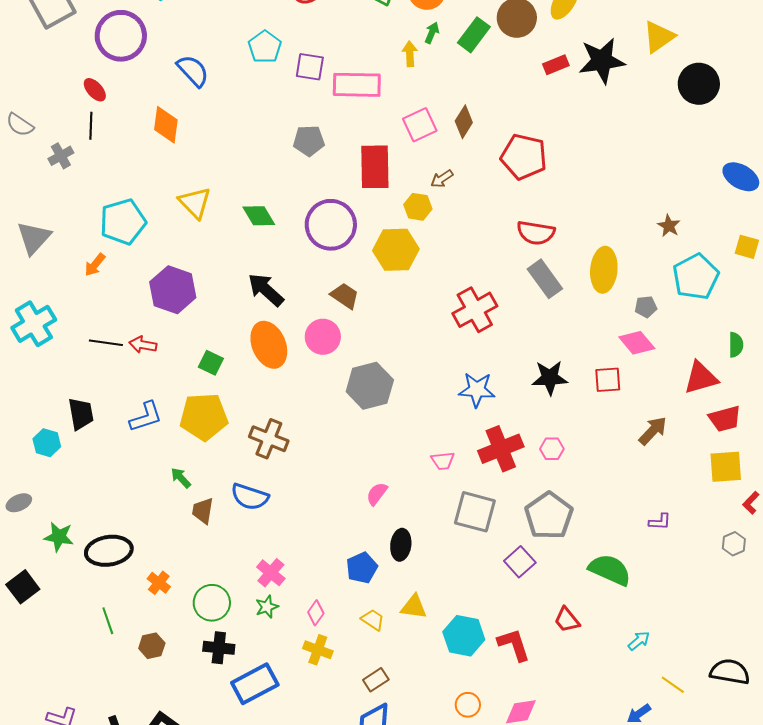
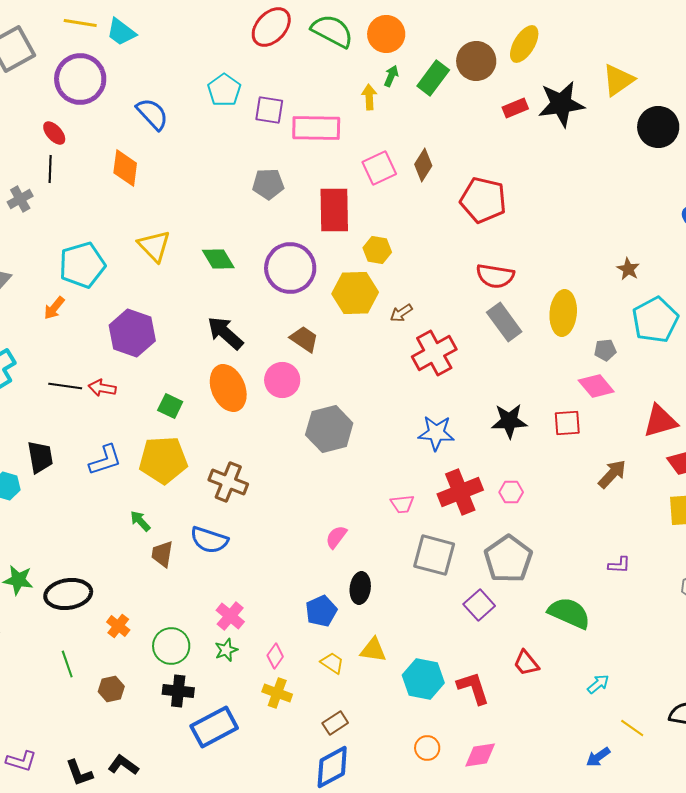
brown arrow: (442, 179) -> (401, 313), moved

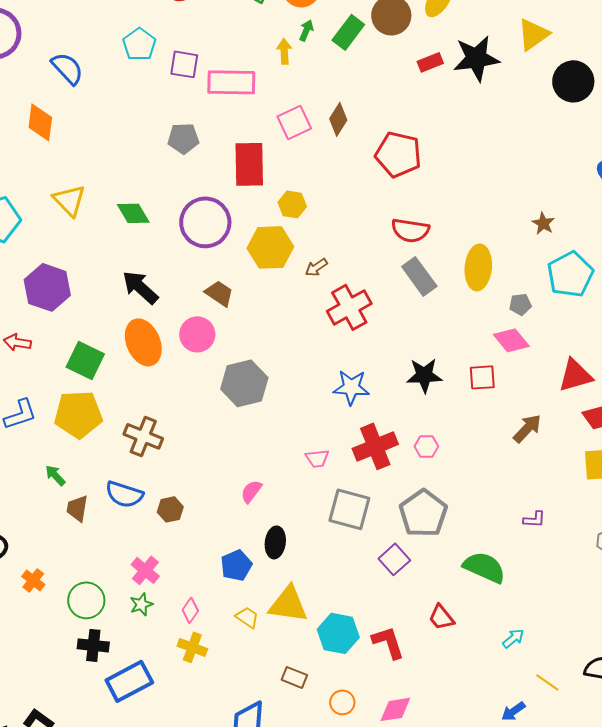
green square: (170, 406) -> (85, 360), size x1.5
yellow triangle: (373, 650) -> (288, 604), size x1.5
brown hexagon: (111, 689) -> (170, 509), moved
brown rectangle: (335, 723) -> (294, 677), moved, turned 55

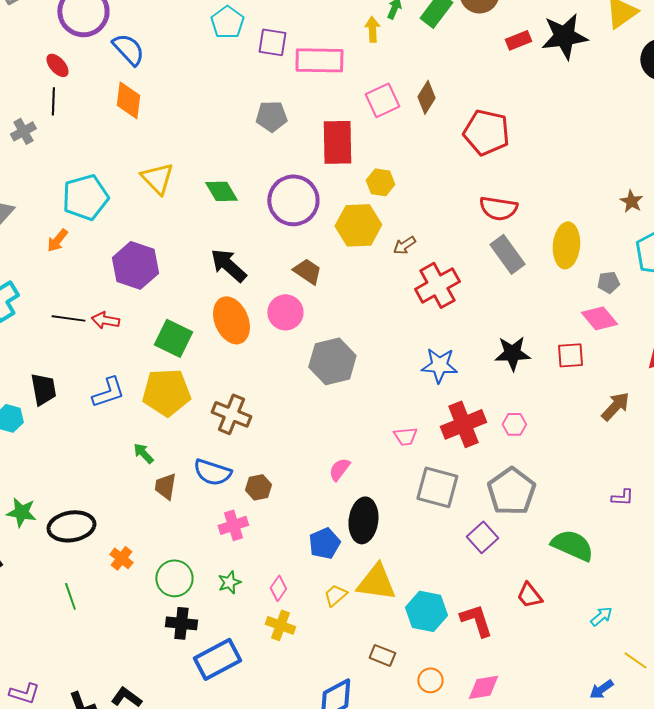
blue semicircle: (67, 68) -> (128, 49), moved
black ellipse: (275, 542) -> (363, 520), size x1.4
pink cross: (145, 570) -> (233, 525), moved, turned 32
yellow trapezoid: (247, 617) -> (335, 595), turned -75

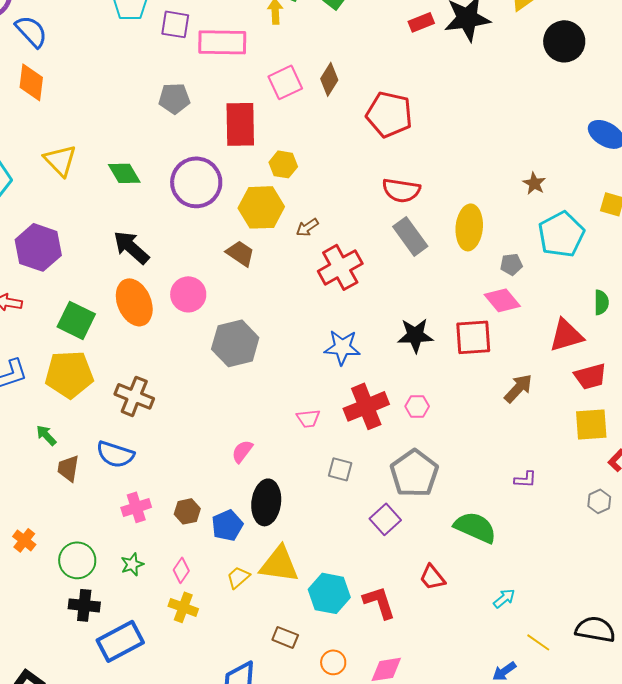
brown trapezoid: (307, 271) -> (240, 253), moved
red square: (570, 355) -> (473, 337), size x1.4
brown hexagon: (258, 487) -> (187, 511), moved
gray square: (437, 487) -> (340, 469), size x0.6

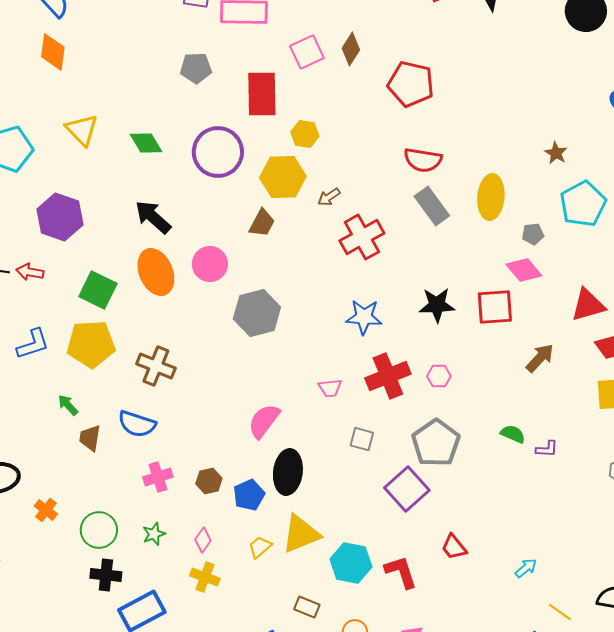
brown trapezoid: (240, 253) -> (262, 223), turned 84
pink semicircle: (242, 451) -> (264, 421), size x1.5
purple square: (385, 519) -> (407, 489), size x1.4
green semicircle: (475, 527) -> (513, 434), moved, size x0.6
yellow triangle: (279, 564) -> (301, 534), turned -30

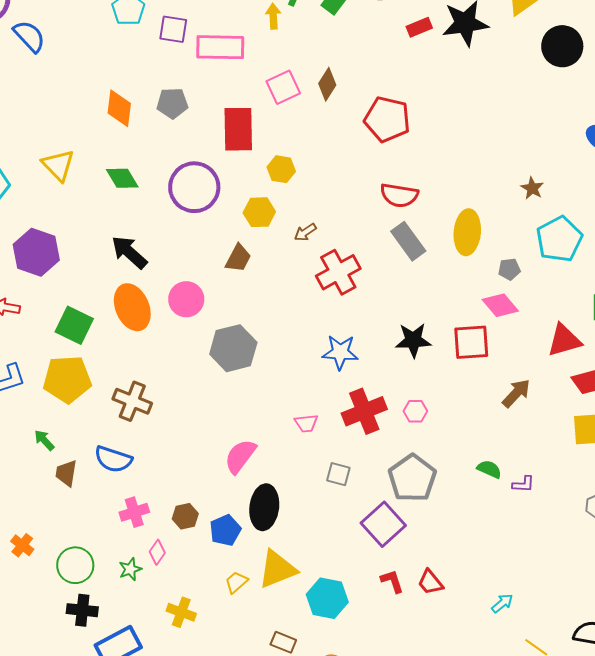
orange diamond: (53, 52) -> (119, 108), moved
yellow hexagon: (283, 177) -> (259, 212), size x0.7
pink diamond: (203, 540) -> (157, 552), moved
red L-shape: (401, 572) -> (392, 581), moved, size x0.7

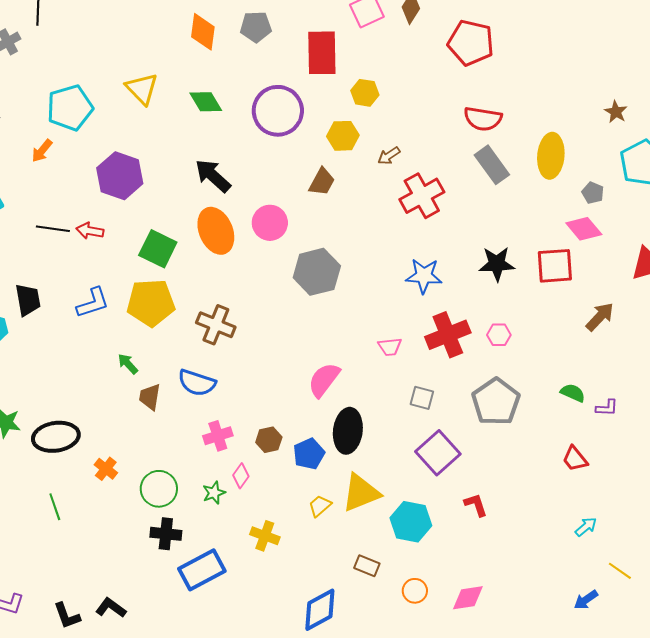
gray pentagon: (509, 269) -> (593, 193), turned 30
purple square: (383, 524) -> (438, 453), moved
red trapezoid: (430, 582) -> (575, 459), moved

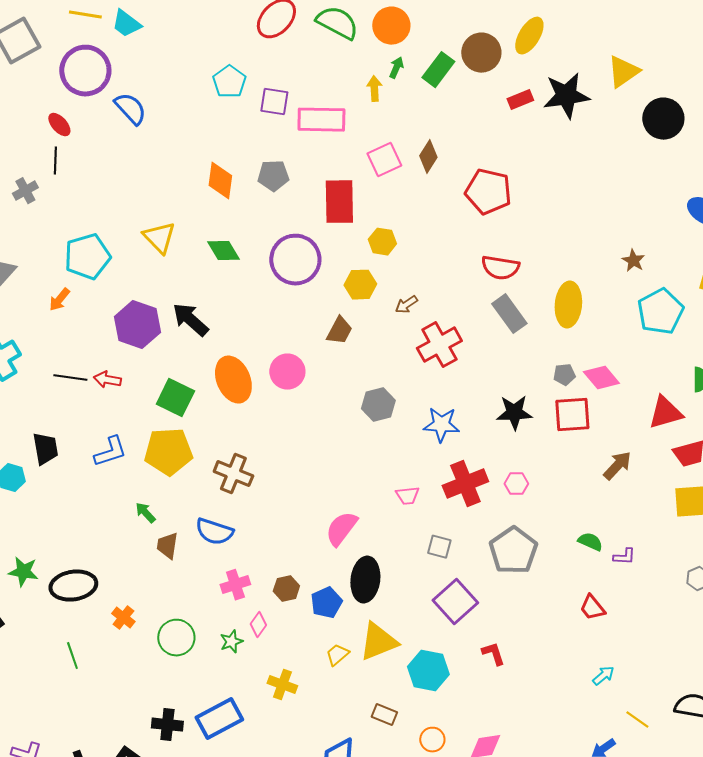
black arrow: (213, 176) -> (190, 320), moved
gray pentagon: (593, 193) -> (564, 375), moved, turned -30
gray hexagon: (317, 272) -> (378, 405), moved, size x0.7
black cross: (166, 534) -> (167, 725), moved

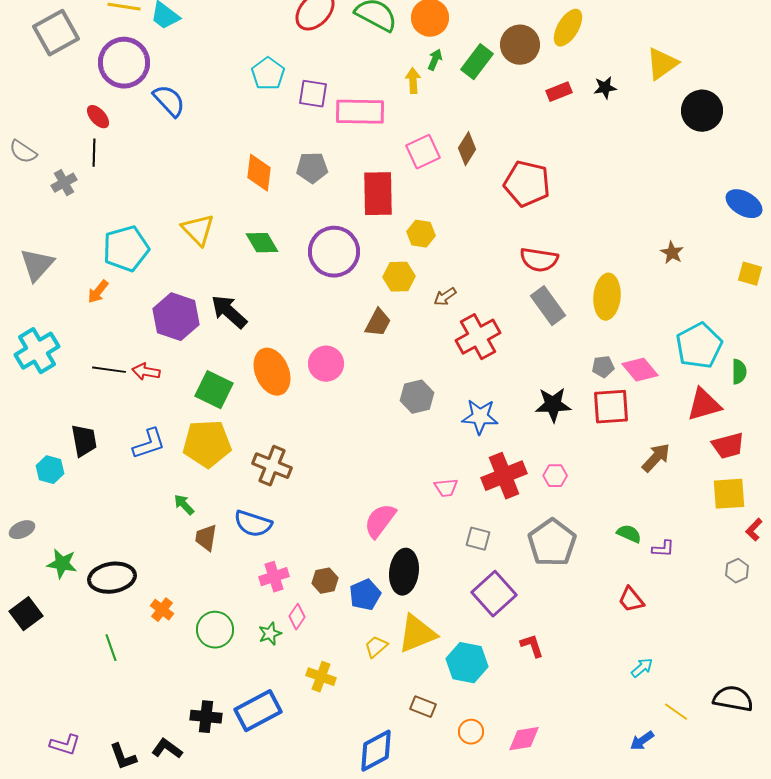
black star: (566, 96) -> (605, 88), size x0.5
cyan pentagon: (660, 312) -> (699, 346), moved

